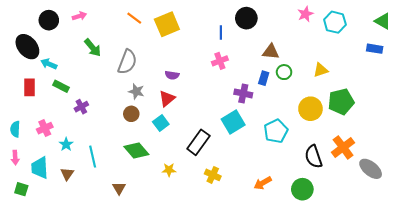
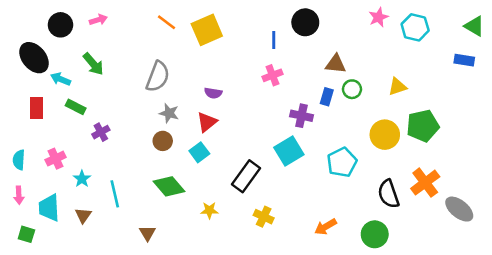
green arrow: (93, 48) -> (93, 64), moved

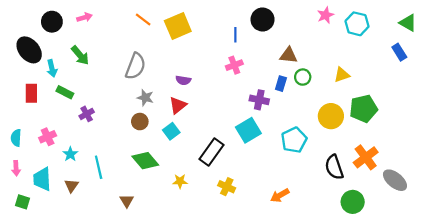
blue rectangle: (464, 60) -> (399, 52), turned 49
cyan arrow: (60, 79) -> (52, 68), turned -126
green circle: (375, 234) -> (353, 202), moved

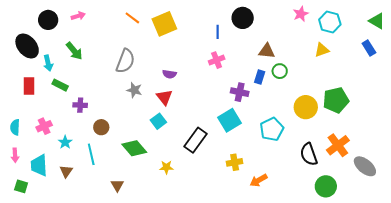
yellow triangle: (342, 75) -> (322, 50), moved
red triangle: (178, 105) -> (164, 97), turned -30
purple cross: (87, 114) -> (80, 105), turned 32
brown circle: (140, 122) -> (101, 127), moved
yellow cross: (227, 187) -> (235, 162), moved, turned -35

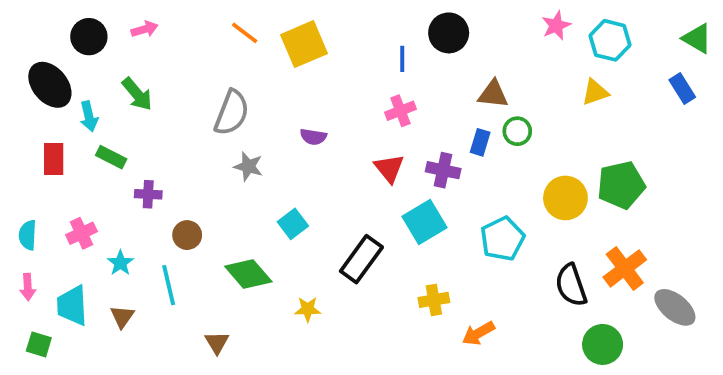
red triangle: (164, 97) -> (389, 168), moved

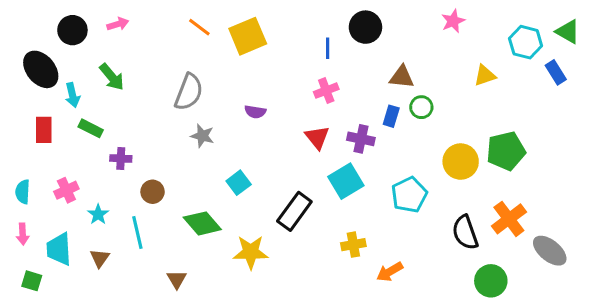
cyan hexagon: (610, 40) -> (526, 42), moved
yellow star: (308, 309) -> (251, 252), size x1.6

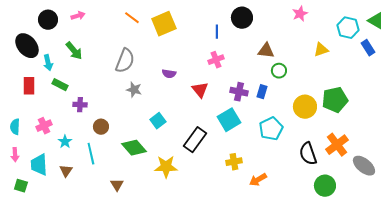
blue rectangle: (391, 116) -> (262, 92), moved
red triangle: (317, 137) -> (200, 90), moved

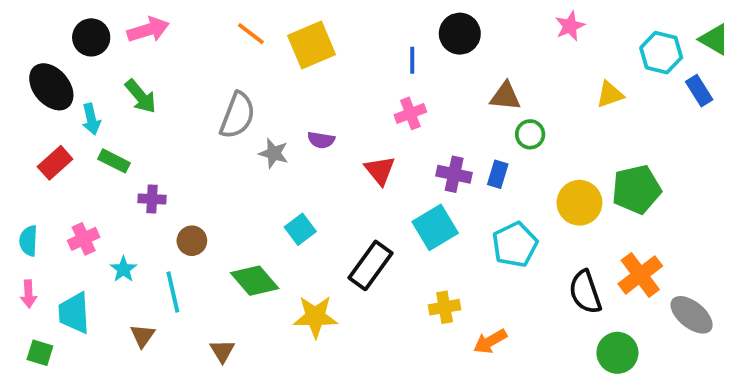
pink arrow: (78, 16) -> (148, 30), size x1.5
red rectangle: (29, 86) -> (55, 163), turned 48
gray star: (134, 90) -> (274, 153), moved
brown triangle: (66, 171) -> (142, 336), moved

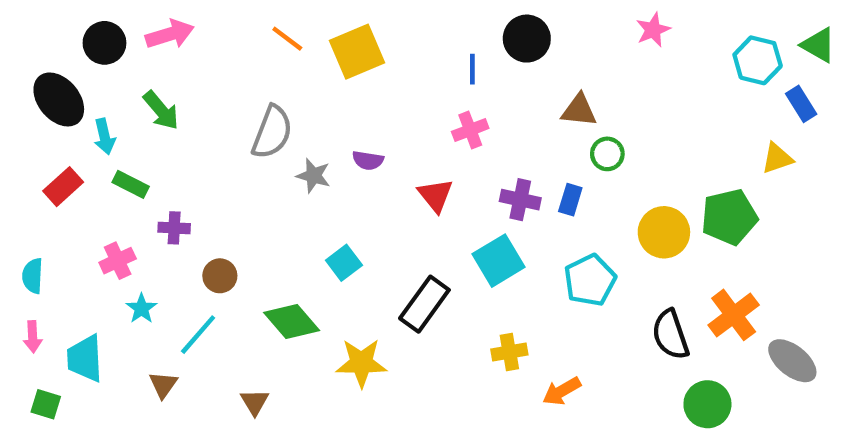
yellow triangle: (610, 94) -> (777, 158), moved
pink cross: (84, 239) -> (118, 261), moved
cyan line: (173, 292) -> (198, 335), turned 54

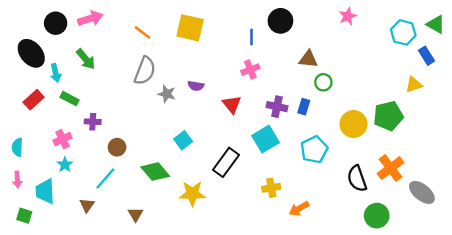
orange line: (287, 39) -> (143, 32), moved
yellow square: (357, 52) -> (190, 28), turned 36
cyan star: (141, 308) -> (65, 165), moved

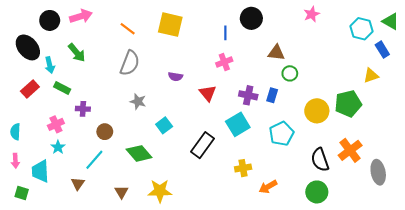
gray star: (167, 94) -> (138, 102), moved
gray ellipse: (422, 192) -> (378, 172), turned 40
yellow star: (192, 194) -> (160, 191), moved
green circle: (377, 216) -> (317, 192), moved

